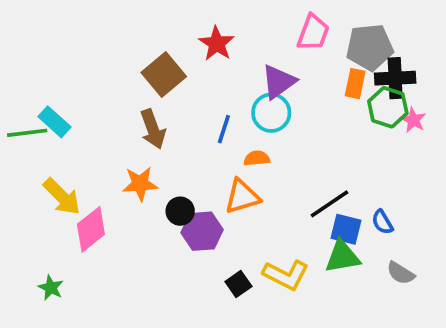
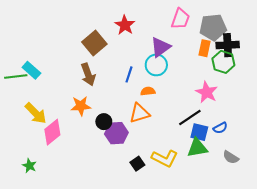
pink star: (413, 120) -> (207, 92), moved, size x1.5
blue semicircle: (382, 222) -> (220, 128), turned -88

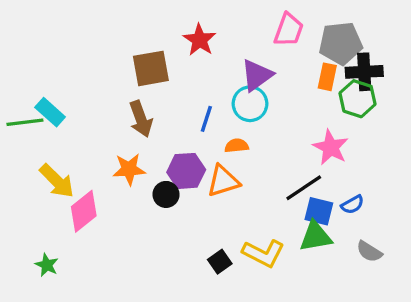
brown square: (94, 43) -> (151, 68), turned 30
purple hexagon: (116, 133) -> (186, 171), moved

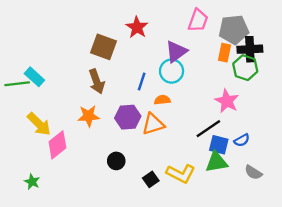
brown square: (151, 68) -> (104, 47), turned 30
black circle: (166, 194) -> (116, 161), moved

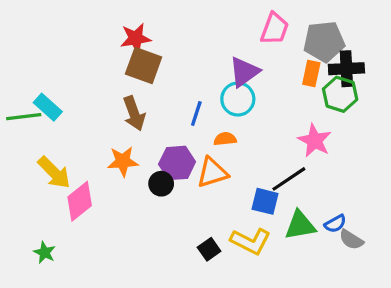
red star: (137, 27) -> (136, 38), moved, turned 30
blue semicircle: (242, 140) -> (335, 224), moved
blue square: (219, 145) -> (265, 201), moved
black circle: (116, 161) -> (161, 184), moved

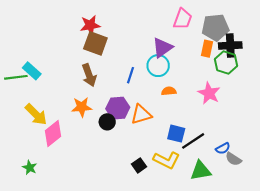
orange semicircle: (225, 139) -> (169, 91), moved
black line: (289, 179) -> (193, 141), moved
green triangle: (300, 225) -> (201, 171), moved

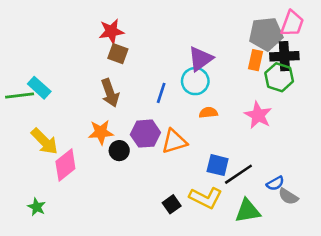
pink trapezoid: (183, 19) -> (292, 23), moved
brown square: (95, 43) -> (118, 54), size x0.7
black circle: (107, 122) -> (119, 151), moved

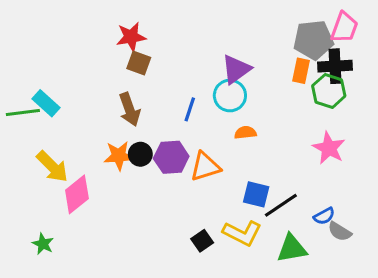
pink star: (258, 115) -> (329, 148), moved
black circle: (119, 151) -> (140, 154), moved

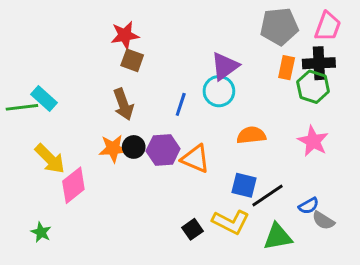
gray pentagon: (313, 40) -> (279, 26), moved
orange semicircle: (245, 133) -> (251, 135), moved, size x1.4
orange triangle: (205, 167) -> (195, 159), turned 40

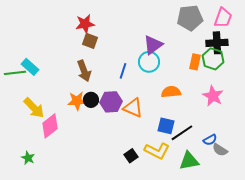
orange rectangle: (287, 68) -> (195, 62), moved

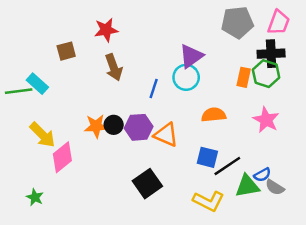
brown square: (90, 41) -> (66, 51), moved, turned -35
brown arrow: (84, 71) -> (114, 67), moved
yellow L-shape: (157, 151) -> (209, 201), moved
black square: (131, 156) -> (147, 184), moved, size x1.6
green triangle: (189, 161) -> (247, 186), moved

